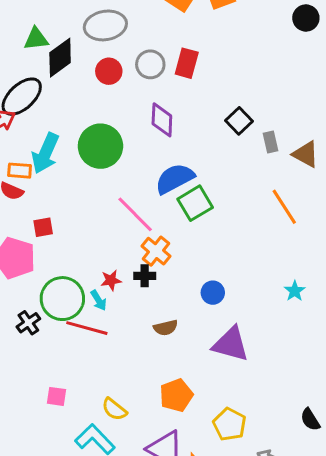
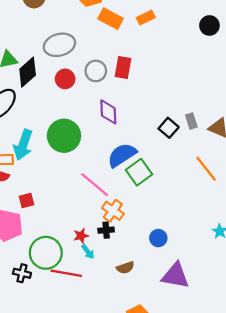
black square: (239, 121) -> (169, 128), moved
cyan arrow: (99, 300) -> (88, 252), moved
black cross: (28, 323) -> (22, 273), turned -36

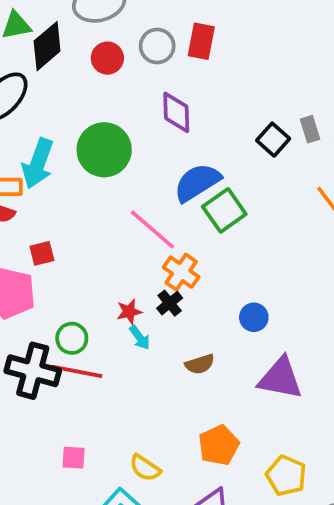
black cross: (106, 230) -> (170, 303), turned -35
green circle: (46, 253) -> (72, 338), size x0.6
black cross: (22, 273) -> (33, 371), size x1.8
red line: (66, 273) -> (77, 371), moved

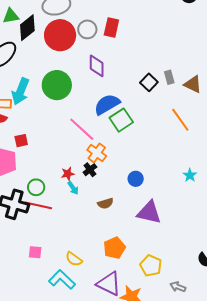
red circle: (107, 58) -> (60, 35), size x1.8

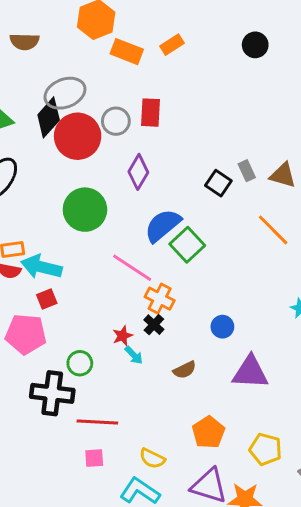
black diamond: (27, 28) -> (49, 117), moved
purple diamond: (97, 66) -> (138, 172), turned 40
cyan arrow: (20, 91) -> (41, 267), moved, turned 92
red line: (38, 205) -> (97, 422), moved

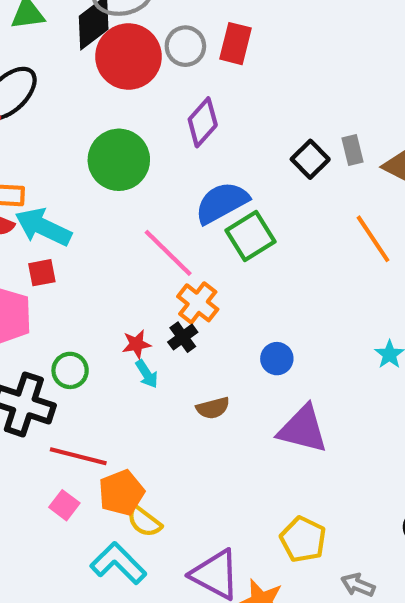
orange pentagon: (208, 432) -> (121, 493), moved
pink square: (94, 458) -> (64, 505), turned 30

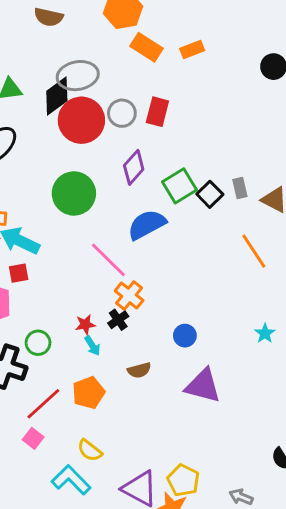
green square: (250, 236) -> (179, 186), moved
red line: (78, 456) -> (43, 404), turned -57
orange pentagon: (121, 493) -> (89, 393), moved
yellow pentagon: (303, 539) -> (183, 480), moved

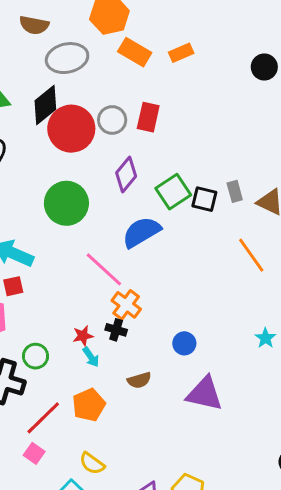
gray ellipse: (78, 76) -> (67, 58), moved
black square: (210, 194) -> (204, 199), turned -30
black cross: (118, 320) -> (116, 330), turned -36

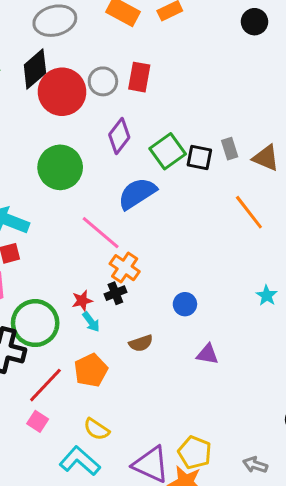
black cross: (116, 330) -> (115, 293), turned -36
green circle: (36, 356) -> (35, 323), size x1.8
purple triangle: (205, 394) -> (207, 354), size x0.6

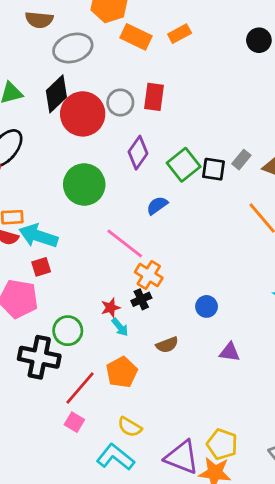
gray rectangle: (230, 149) -> (241, 160), turned 60
blue semicircle: (137, 193) -> (157, 205), size x0.6
green circle: (35, 323) -> (68, 331), size x0.7

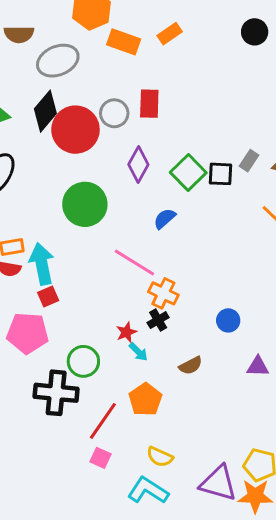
cyan arrow: (38, 236) -> (42, 264), turned 66

